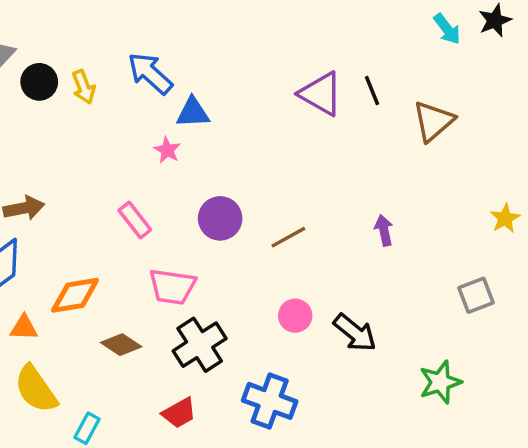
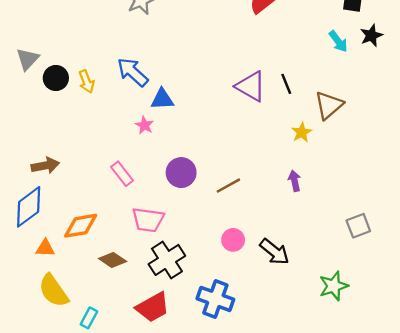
yellow star: (505, 218) -> (302, 132), moved
red trapezoid: (179, 413) -> (153, 307), size x1.4

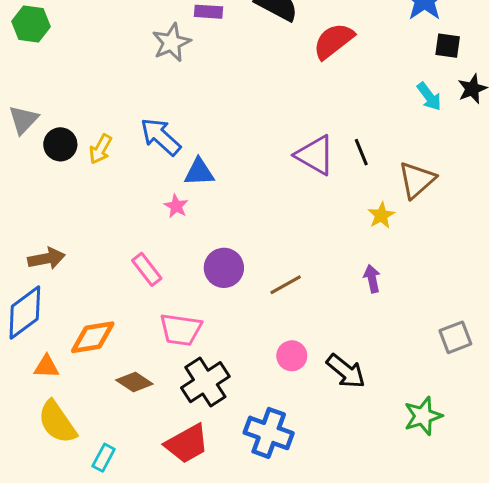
yellow arrow: (87, 82) -> (100, 149), turned 50

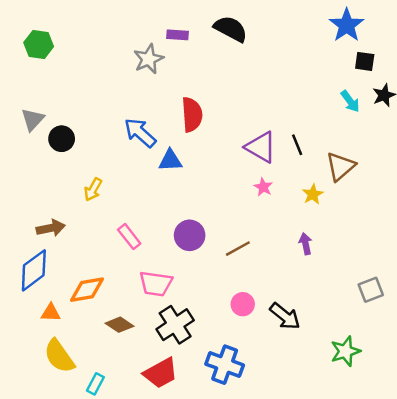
red semicircle: (333, 41) -> (192, 115), moved, turned 124
yellow arrow: (100, 149) -> (93, 189), moved
pink star: (176, 206) -> (263, 187), moved

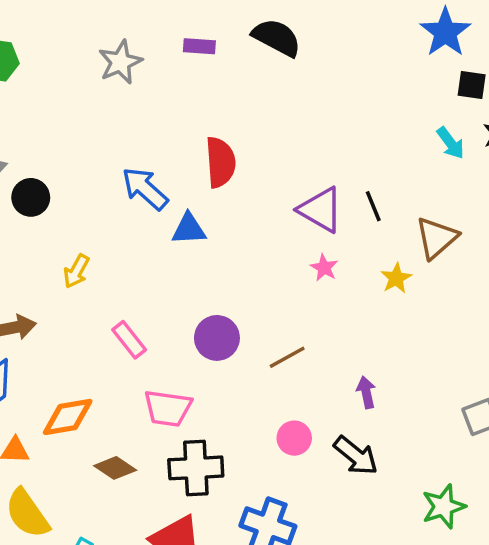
gray star: (149, 59) -> (120, 62), moved
purple arrow: (306, 244) -> (366, 392), moved
black cross: (175, 325) -> (196, 468), turned 30

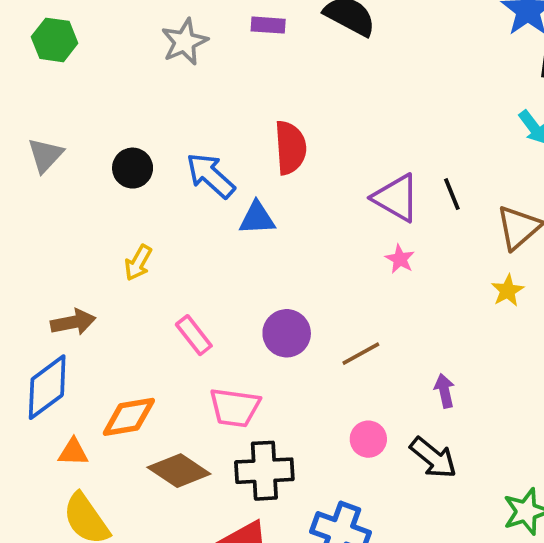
black circle: (31, 197) -> (133, 168), moved
yellow star: (396, 278) -> (508, 291), moved
brown diamond: (115, 468) -> (179, 471), size x1.4

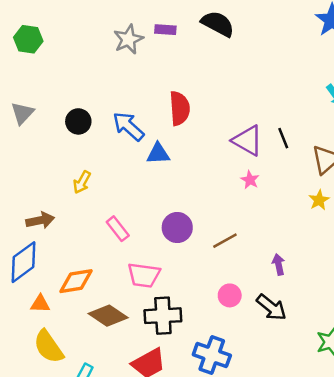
gray star: (185, 42) -> (128, 39), moved

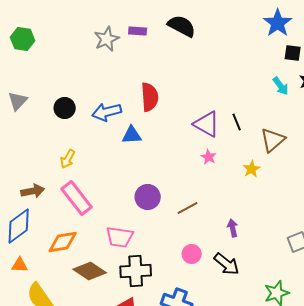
blue arrow: (128, 126) -> (107, 112), turned -56
yellow star: (319, 200) -> (252, 169), moved
pink rectangle: (118, 229) -> (77, 198), moved, size x1.6
orange triangle: (40, 304) -> (20, 265), moved

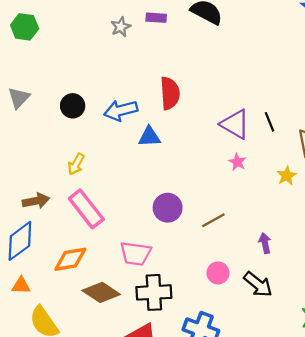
gray star: (107, 39) -> (121, 27), size x0.7

